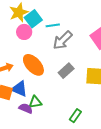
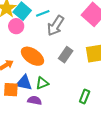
green triangle: (35, 102) -> (42, 83), moved

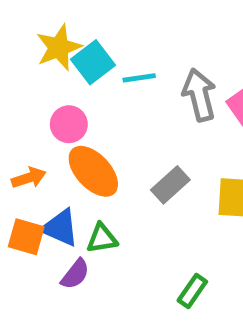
pink circle: (16, 26) -> (69, 124), moved
gray arrow: (56, 26) -> (199, 95), moved, turned 120
purple semicircle: (35, 100) -> (75, 274), turned 104

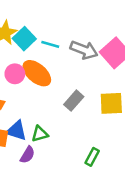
cyan line: (139, 78) -> (50, 44), turned 30
gray arrow: (199, 95) -> (84, 50), turned 132
orange ellipse: (93, 171) -> (37, 73), moved

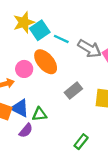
pink circle: (15, 74) -> (24, 69), moved

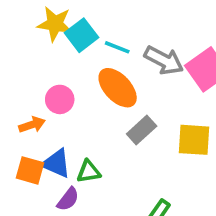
yellow star: (24, 22) -> (55, 24), turned 30
orange ellipse: (46, 62) -> (118, 88), moved

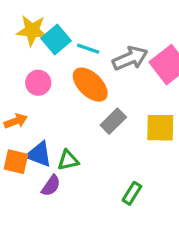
gray arrow: (164, 60) -> (130, 58), turned -48
pink circle: (60, 99) -> (38, 83), moved

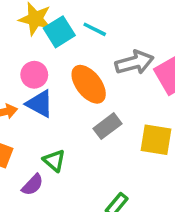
cyan line: (88, 49) -> (95, 29), moved
blue triangle: (39, 154) -> (40, 104), moved
green triangle: (68, 160) -> (54, 161), turned 45

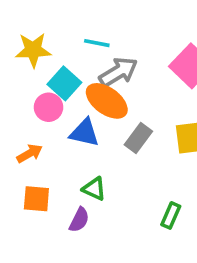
cyan square: (59, 32) -> (64, 83), moved
gray arrow: (134, 62) -> (118, 72), moved
blue triangle: (40, 104) -> (84, 133), moved

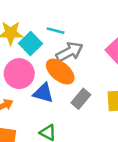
cyan square: (64, 83) -> (31, 43), moved
pink circle: (49, 107) -> (19, 74), size x1.5

